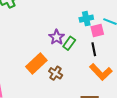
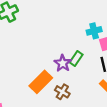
purple star: (57, 37) -> (63, 63), moved

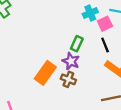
purple star: (63, 63) -> (71, 61), moved

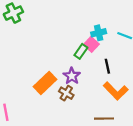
pink square: (105, 24) -> (91, 44), moved, turned -32
green rectangle: (77, 44) -> (81, 51), moved

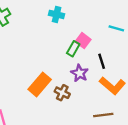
cyan cross: (99, 33) -> (57, 14), moved, turned 32
purple star: (72, 76) -> (80, 73), moved

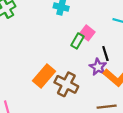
purple star: (80, 73) -> (98, 67), moved
brown cross: (62, 93) -> (66, 84), size x1.5

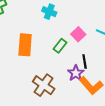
pink square: (87, 33) -> (78, 34), moved
orange rectangle: (44, 76) -> (25, 45), moved, turned -45

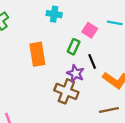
black line: (85, 61) -> (92, 61), moved
purple star: (76, 73) -> (76, 73), moved

